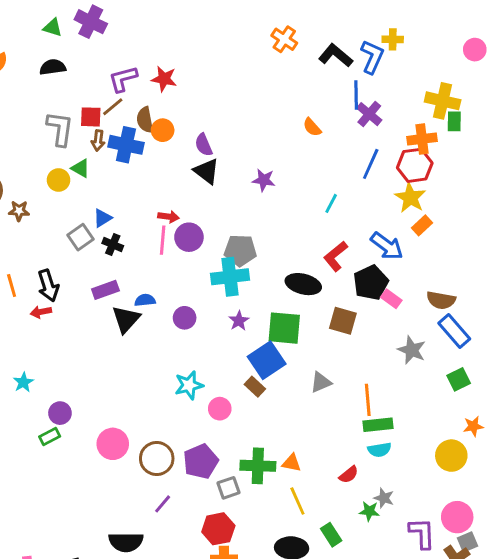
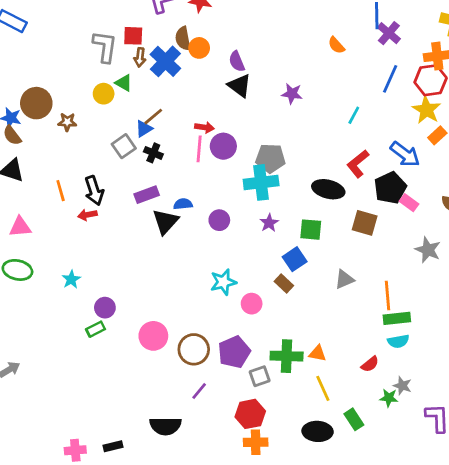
brown line: (113, 107) -> (153, 117), moved
blue cross: (126, 145) -> (165, 61), turned 32
green square: (284, 328) -> (311, 230), size x0.7
blue square: (267, 360) -> (295, 259), size x0.7

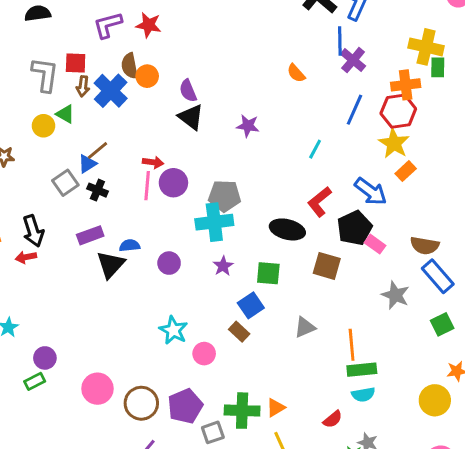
cyan star: (223, 282) -> (173, 330), turned -30
orange triangle: (318, 353) -> (276, 408), turned -42

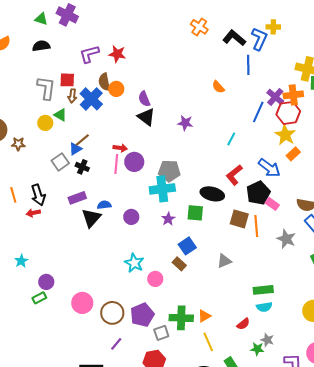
purple cross: (353, 60) -> (275, 97), moved
green square: (268, 273) -> (195, 213), moved
orange line: (352, 345) -> (256, 226), moved

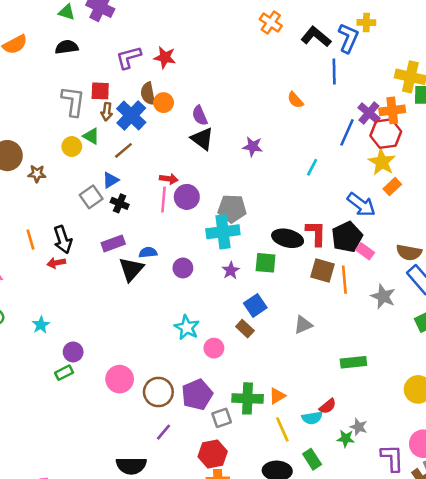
brown line: (82, 140) -> (123, 150), moved
red L-shape: (234, 175) -> (316, 233), moved, turned 130
cyan semicircle: (264, 307) -> (312, 418), moved

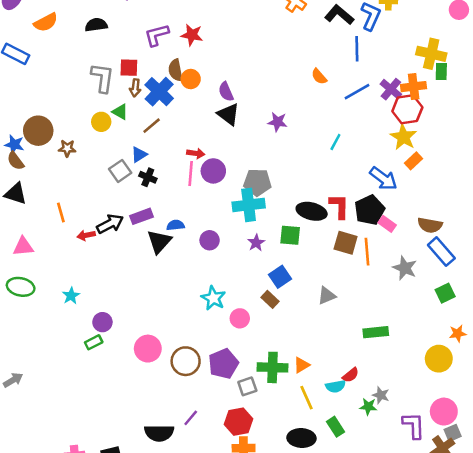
blue line: (347, 132) -> (357, 92), moved, turned 36
black arrow: (63, 240) -> (110, 224), moved, turned -100
purple line: (164, 432) -> (191, 418), moved

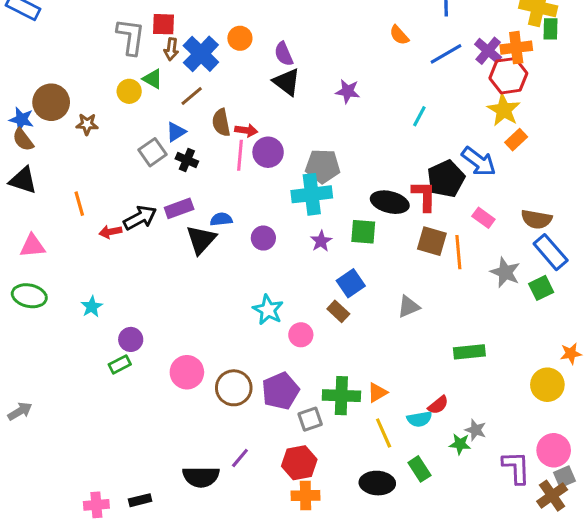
brown semicircle: (176, 70) -> (221, 123), moved
black pentagon: (370, 210) -> (446, 179), moved
green square: (445, 293) -> (541, 288), moved

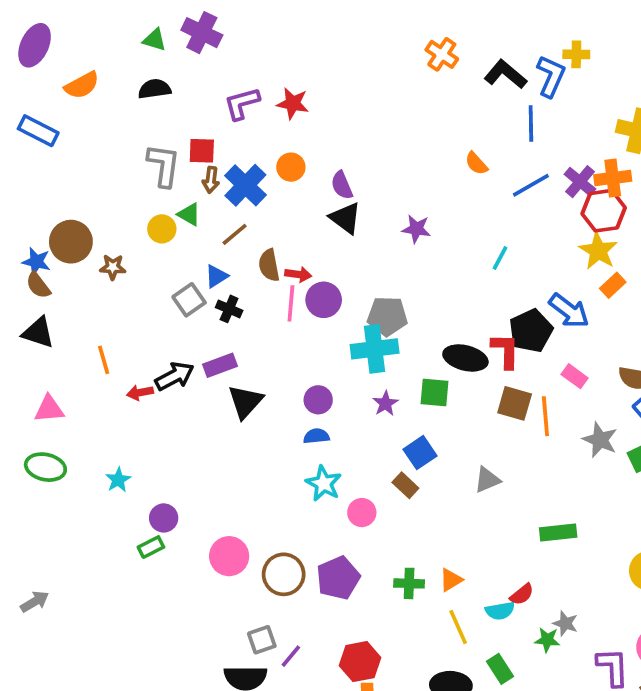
blue semicircle: (221, 219) -> (316, 436), moved
green cross: (341, 396) -> (409, 583), size x0.7
gray square: (310, 419) -> (262, 640), moved

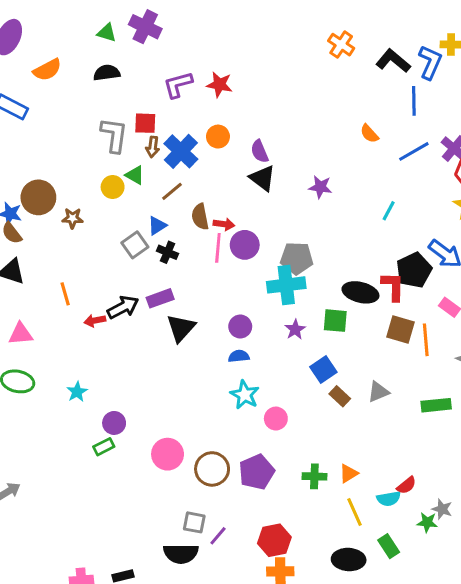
brown rectangle: (405, 485) -> (340, 396), moved
green rectangle: (558, 533) -> (436, 405), moved
gray square: (262, 640) -> (194, 522), turned 30

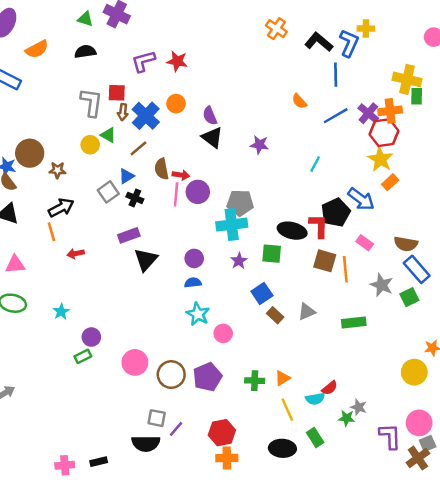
black arrow: (123, 307) -> (61, 208), moved

